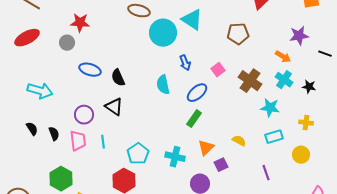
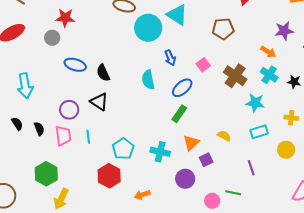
cyan arrow: (40, 91) -> (25, 86), turned 65

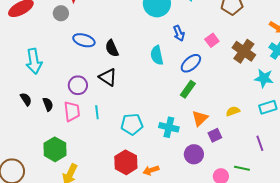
yellow semicircle: (224, 136) -> (233, 111), turned -48
cyan pentagon: (123, 149) -> (132, 124), turned 30
red hexagon: (109, 176) -> (126, 162), moved

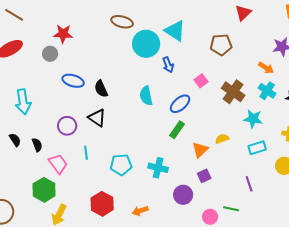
blue arrow: (179, 33) -> (168, 65), moved
pink trapezoid: (72, 111) -> (58, 164), moved, turned -30
yellow semicircle: (233, 111) -> (222, 139), moved
orange triangle: (200, 118) -> (200, 150), moved
red hexagon: (126, 162) -> (102, 204), moved

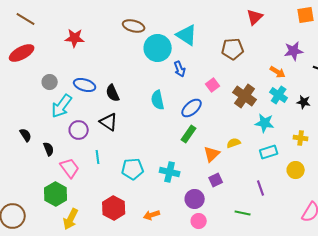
gray circle: (50, 54) -> (50, 82), moved
cyan arrow: (23, 102) -> (62, 106), moved, turned 45
black semicircle: (15, 140) -> (26, 135), moved
pink circle: (210, 217) -> (199, 221), moved

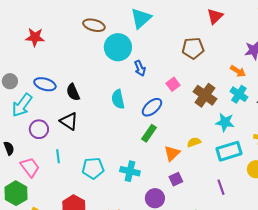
cyan triangle: (187, 35) -> (141, 18), moved, turned 45
cyan rectangle: (269, 152) -> (229, 151), size x1.4

